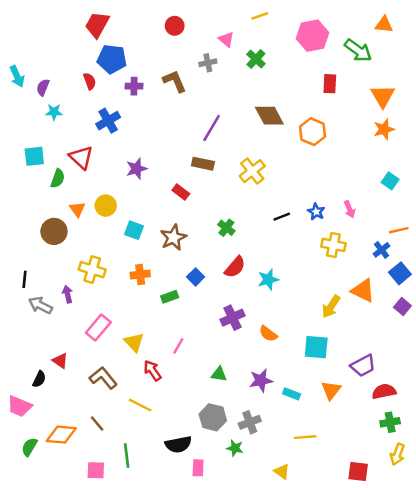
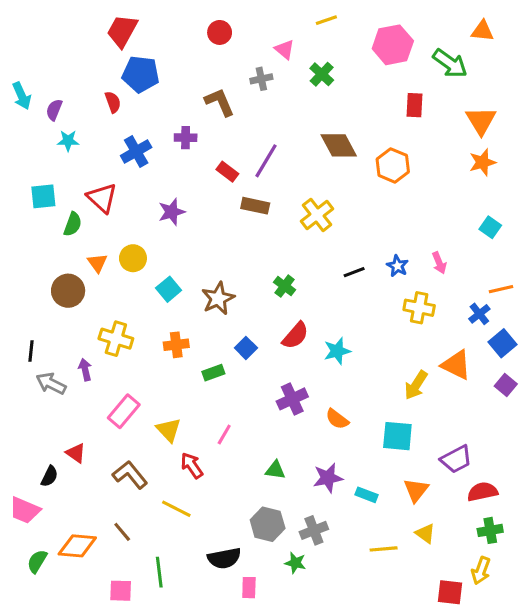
purple cross: (134, 86) -> (186, 138), moved
red rectangle: (181, 192) -> (227, 172), moved
cyan square: (134, 230) -> (169, 289), turned 30
yellow arrow: (397, 454) -> (481, 571), moved
yellow triangle: (282, 472) -> (425, 533), moved

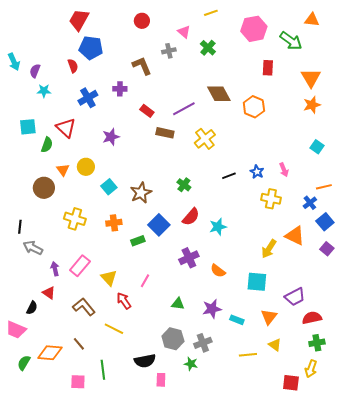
purple line: (266, 161) -> (184, 109), moved, turned 30
blue square: (246, 348) -> (159, 225), size x1.5
purple arrow: (85, 370) -> (55, 269), moved

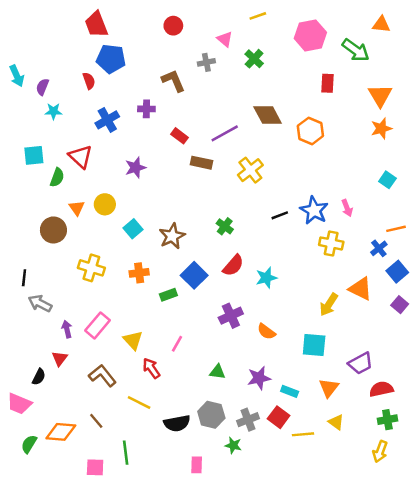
red trapezoid: (79, 20) -> (96, 24), turned -50
blue star: (257, 172) -> (314, 210), size x1.6
red triangle: (49, 293) -> (60, 358), turned 32
black semicircle: (145, 361) -> (177, 423), moved
red square: (291, 383) -> (279, 417), moved, turned 30

